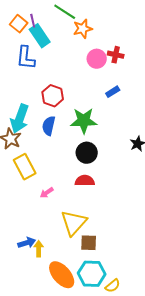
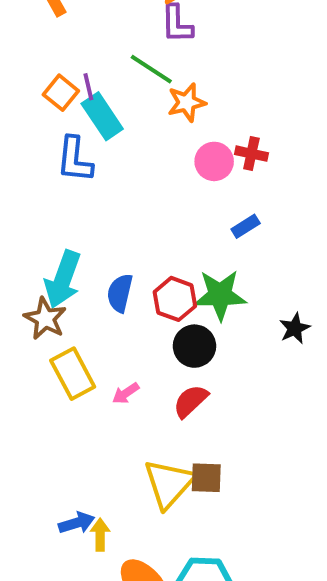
red hexagon: (53, 96) -> (175, 299), moved
green star: (84, 121) -> (220, 295), moved
red semicircle: (85, 181) -> (191, 401), turned -42
pink arrow: (47, 193) -> (126, 393), moved
brown square: (89, 243) -> (206, 478), moved

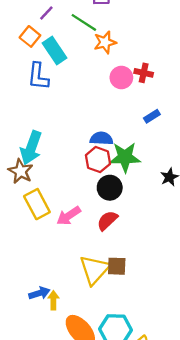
purple line: (88, 87) -> (46, 13), moved, turned 56
blue rectangle: (246, 226) -> (152, 116), moved
blue semicircle: (120, 293) -> (101, 138), moved, turned 80
pink arrow: (126, 393) -> (69, 216), size x1.5

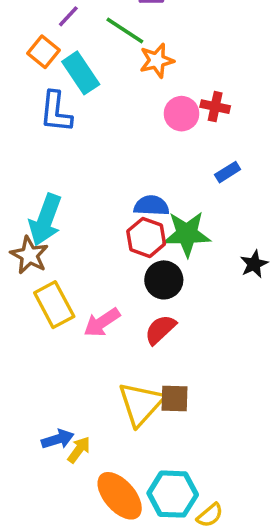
yellow arrow: (53, 300) -> (79, 450), turned 36

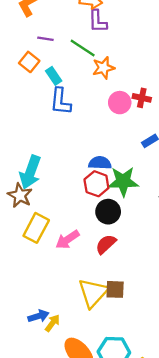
purple line: (68, 16) -> (45, 39), turned 56
cyan rectangle: (81, 73) -> (54, 76), size x0.7
blue L-shape: (56, 112) -> (61, 101), moved
yellow rectangle: (54, 305) -> (36, 228), turned 56

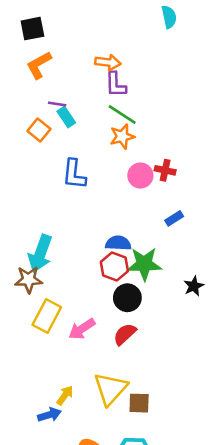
green line: (83, 48) -> (122, 114), moved
cyan rectangle: (54, 76) -> (66, 117), moved
brown star: (20, 195) -> (29, 280), turned -30
brown square: (115, 289) -> (139, 403), moved
yellow arrow: (52, 323) -> (65, 395), moved

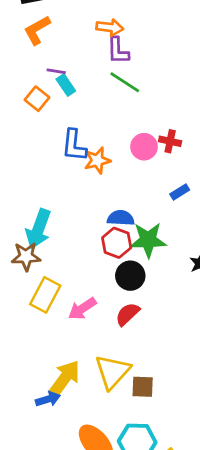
orange star: (122, 137) -> (97, 160), moved
yellow arrow: (65, 395) -> (64, 379), size x1.8

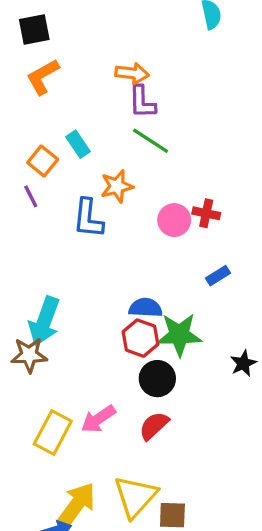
purple line: (56, 71) -> (31, 196), moved, turned 54
orange star: (97, 160) -> (117, 186), moved
yellow rectangle: (45, 295) -> (53, 433), moved

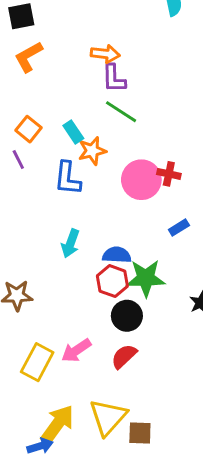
cyan rectangle: (78, 144) -> (73, 132), moved
pink circle: (174, 220) -> (141, 180), size x1.4
cyan arrow: (44, 321) -> (70, 243), moved, size x0.7

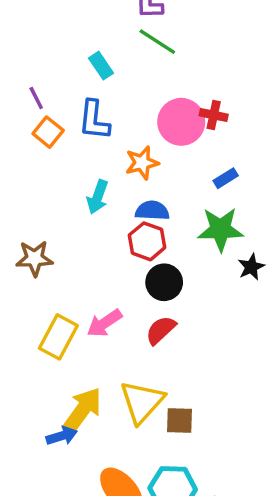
orange square: (28, 129) -> (48, 132), moved
orange star: (92, 151) -> (142, 163), moved
green star: (146, 278) -> (220, 229), moved

